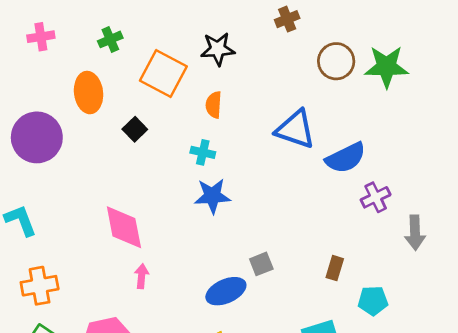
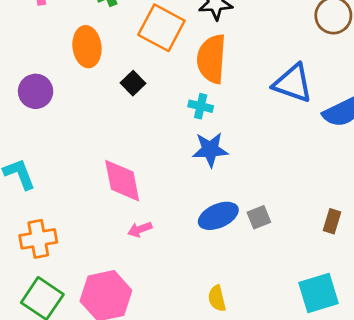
orange semicircle: (214, 105) -> (212, 59), size x1.8
purple circle: (37, 137) -> (36, 91), size x0.7
pink arrow: (142, 276) -> (140, 229), turned -115
blue ellipse: (226, 291) -> (218, 216), moved

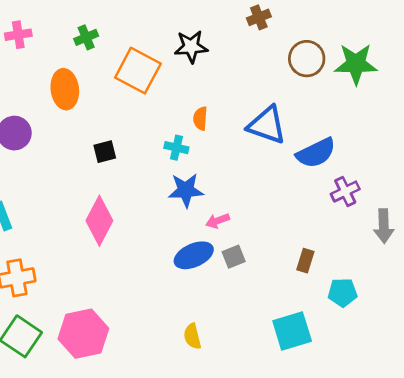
orange semicircle: (212, 59) -> (200, 118), moved, size x0.5
black square: (133, 83) -> (105, 152), moved, turned 30
pink diamond: (122, 181) -> (99, 221), turned 39
pink arrow: (140, 229) -> (218, 221), moved

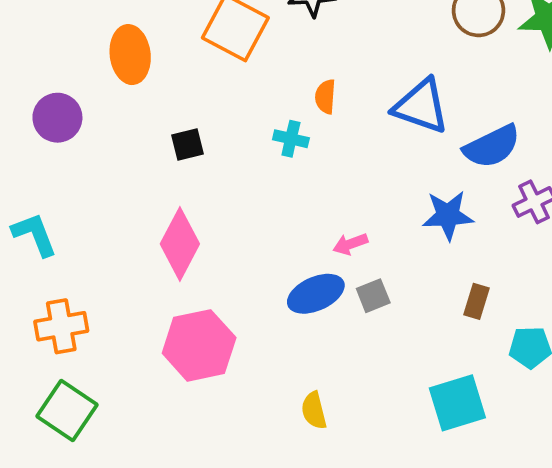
blue star: (186, 190) -> (448, 215), moved
pink hexagon: (83, 334) -> (199, 345), moved

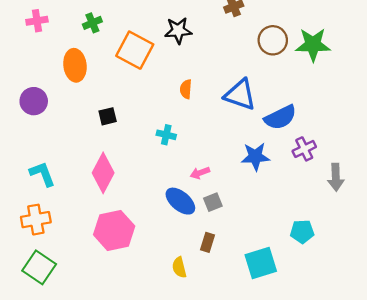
cyan cross: (291, 139) -> (166, 135), moved
cyan L-shape: (34, 234) -> (42, 174), moved
blue ellipse: (316, 294) -> (180, 201), turned 64
brown rectangle: (477, 301) -> (208, 242), moved

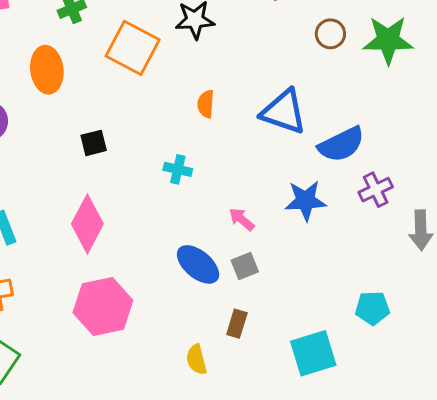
brown circle: (273, 40) -> (330, 34), size x0.7
pink arrow: (200, 173) -> (242, 219), moved, turned 60

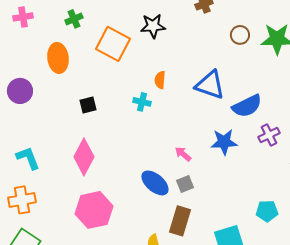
cyan cross: (178, 169) -> (142, 102), moved
brown rectangle: (237, 324) -> (180, 221), size x1.6

